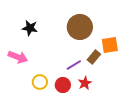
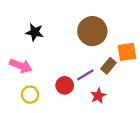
yellow circle: (40, 82) -> (30, 95), moved
red circle: (63, 85) -> (65, 85), moved

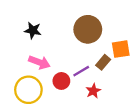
pink arrow: (21, 66) -> (39, 62), moved
yellow circle: (30, 95) -> (28, 90), size x1.6

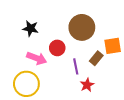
purple line: (81, 71) -> (76, 66), turned -70
red circle: (61, 81) -> (57, 48), moved

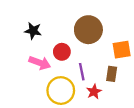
brown rectangle: (96, 58) -> (112, 74), moved, turned -32
yellow circle: (26, 84) -> (61, 91), moved

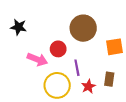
black star: (33, 31) -> (19, 27), moved
brown rectangle: (112, 74) -> (109, 79), moved

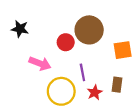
red circle: (58, 49) -> (66, 42), moved

